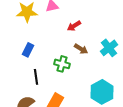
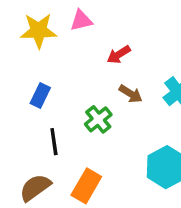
green cross: (62, 64) -> (98, 119), turned 35

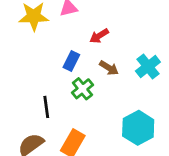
blue rectangle: (40, 95) -> (71, 61), moved

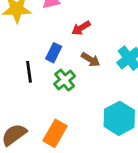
black line: (46, 107) -> (29, 72), moved

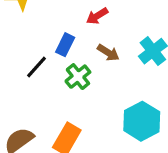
black line: (29, 72) -> (36, 67), turned 50

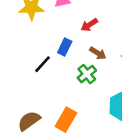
green cross: (78, 77) -> (87, 74), moved

